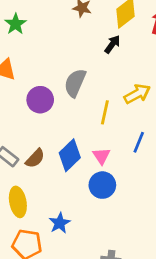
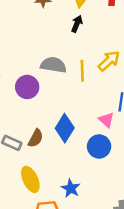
gray semicircle: (75, 83) -> (53, 65), turned 90
yellow line: (105, 112) -> (82, 71), moved
pink triangle: (101, 156) -> (106, 120), moved

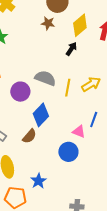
pink triangle: (106, 120) -> (79, 131), turned -32
blue diamond: (65, 128) -> (41, 115), moved
brown semicircle: (36, 138) -> (29, 136), moved

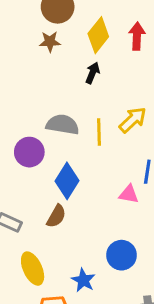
blue circle: (68, 152) -> (121, 255), moved

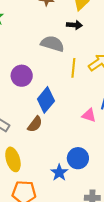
black arrow: (93, 73) -> (74, 25), turned 64
gray semicircle: (63, 125) -> (52, 44), moved
blue star: (83, 280) -> (59, 173), moved

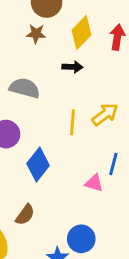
gray semicircle: (52, 44) -> (25, 88), moved
brown semicircle: (35, 124) -> (25, 215), moved

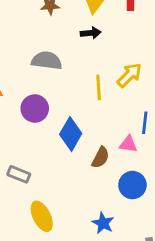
brown semicircle: (25, 215) -> (100, 157), moved
blue circle: (81, 239) -> (132, 185), moved

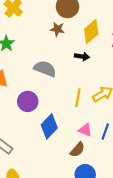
pink triangle: (128, 144) -> (85, 130), moved
brown semicircle: (100, 157) -> (77, 150), moved

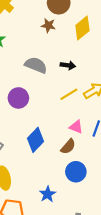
black arrow: (82, 56) -> (68, 65), moved
yellow line: (78, 98) -> (69, 94), turned 48
blue diamond: (49, 126) -> (36, 140), moved

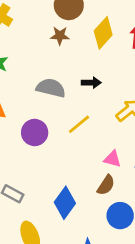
yellow line: (69, 94) -> (79, 124), moved
blue diamond: (36, 140) -> (65, 203), moved

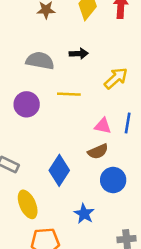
yellow line: (79, 124) -> (69, 94), turned 45
brown semicircle: (106, 185) -> (98, 151), turned 36

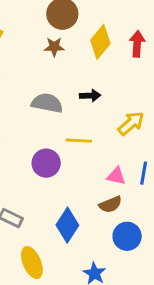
purple circle: (27, 104) -> (46, 163), moved

